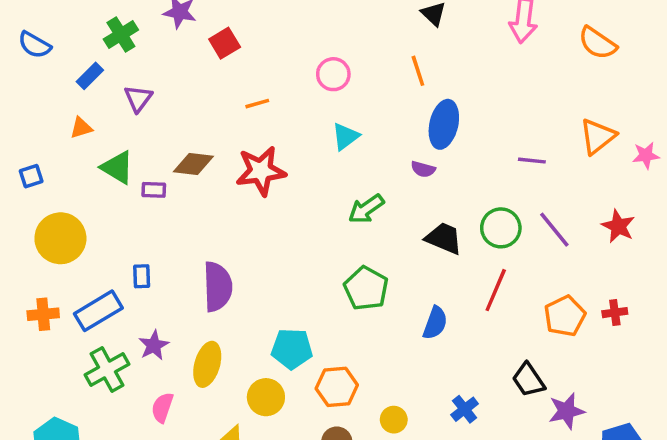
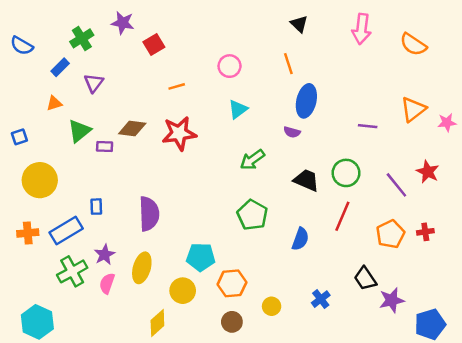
green triangle: (117, 167) -> (79, 131), turned 50
purple line: (554, 230) -> (396, 185), moved
pink semicircle: (162, 408) -> (107, 283), moved

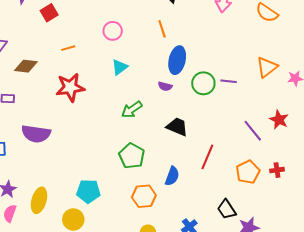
brown diamond: (132, 129) -> (26, 66), moved
green circle: (346, 173) -> (203, 83), moved
purple semicircle: (149, 214) -> (36, 134), moved, turned 100
orange hexagon: (232, 283) -> (144, 196), moved

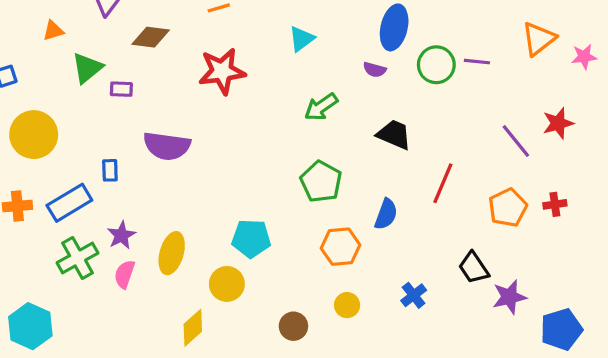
red star: (279, 120) -> (558, 123), turned 30

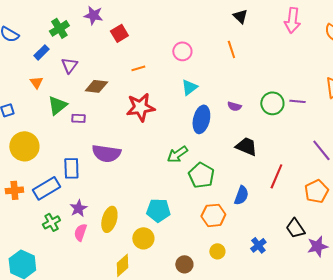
blue ellipse: (394, 27) -> (201, 119), moved
orange triangle: (53, 31) -> (36, 82), turned -48
green arrow: (321, 107) -> (177, 154), moved
blue rectangle: (110, 170) -> (71, 168), size x1.5
green cross: (78, 258) -> (51, 222), size x0.7

